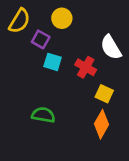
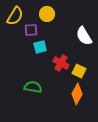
purple square: (41, 39) -> (31, 30), turned -32
cyan square: (53, 62) -> (40, 47), turned -32
red cross: (86, 67) -> (61, 63), moved

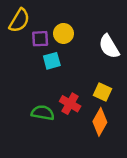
yellow circle: (47, 14) -> (64, 33), moved
red cross: (61, 63) -> (70, 104), moved

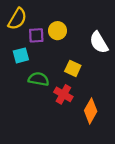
cyan square: (52, 61) -> (21, 55), moved
yellow square: (103, 92) -> (73, 68), moved
green semicircle: (43, 113) -> (39, 79), moved

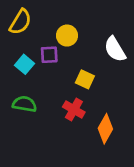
purple square: (36, 35) -> (49, 55), moved
cyan square: (21, 55) -> (25, 64), turned -35
green semicircle: (39, 79) -> (25, 104), moved

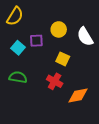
yellow circle: (67, 36) -> (59, 29), moved
orange diamond: (105, 129) -> (78, 96), turned 50

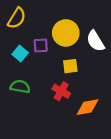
yellow circle: (59, 29) -> (66, 33), size x1.5
yellow square: (63, 59) -> (70, 66), turned -32

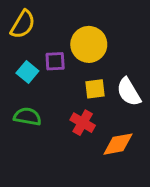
white semicircle: (95, 41) -> (129, 92), moved

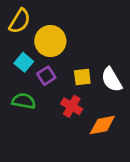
yellow circle: (89, 44) -> (50, 41), moved
purple square: (55, 61) -> (46, 76), moved, turned -30

